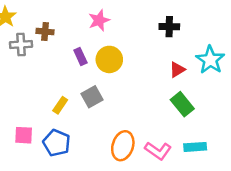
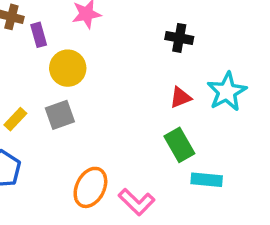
purple rectangle: (80, 56) -> (39, 35), moved
yellow circle: (109, 59) -> (68, 68), moved
cyan rectangle: (195, 147) -> (207, 180), moved

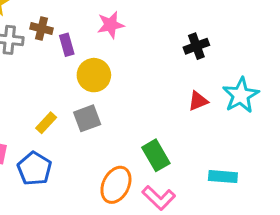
black cross: (179, 38) -> (196, 46), turned -30
green rectangle: (179, 145) -> (156, 155), moved

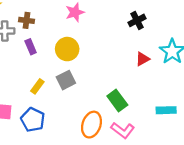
purple rectangle: (67, 45) -> (31, 47), moved

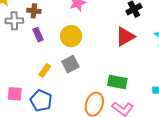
red triangle: (143, 59) -> (125, 37), moved, size x1.5
green rectangle: (117, 101) -> (117, 82), turned -42

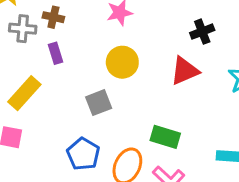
yellow circle: (71, 36) -> (122, 62), moved
yellow rectangle: (45, 70) -> (24, 93), moved, size x1.6
blue pentagon: (41, 101) -> (83, 154), moved

